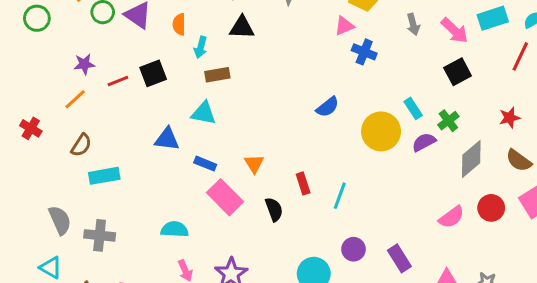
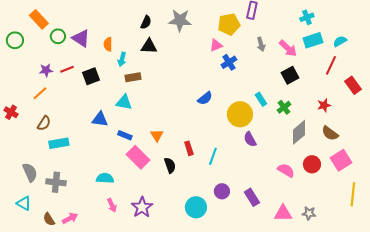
blue cross: (364, 52) -> (229, 62), turned 35
red line: (118, 81) -> (67, 69), moved
purple semicircle: (424, 142) -> (250, 139), moved, turned -91
pink semicircle: (451, 217) -> (286, 170), turned -114

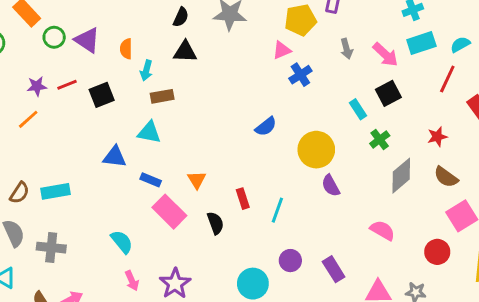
cyan rectangle: (261, 99) -> (358, 109), moved
brown semicircle: (44, 123) -> (20, 193), moved
red circle: (312, 164) -> (437, 252), moved
cyan semicircle: (105, 178) -> (122, 242), turned 48

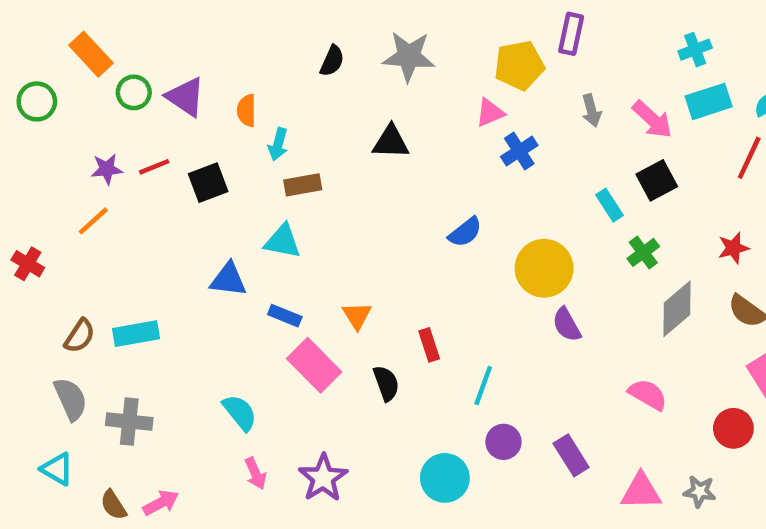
black triangle: (185, 52) -> (391, 142), moved
cyan line: (277, 210) -> (483, 385), moved

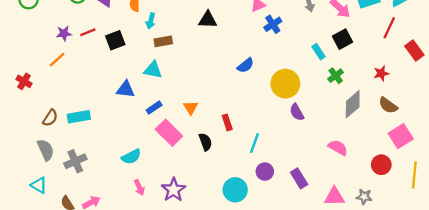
blue rectangle: (285, 316) -> (154, 108), turned -56
cyan semicircle: (240, 413) -> (131, 157), turned 102
gray cross: (129, 422) -> (75, 161), turned -30

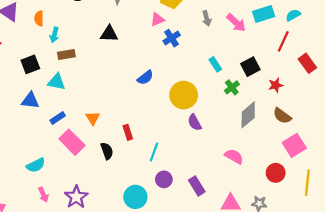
black square: (342, 39) -> (250, 67), moved
black square: (115, 40) -> (30, 64), moved

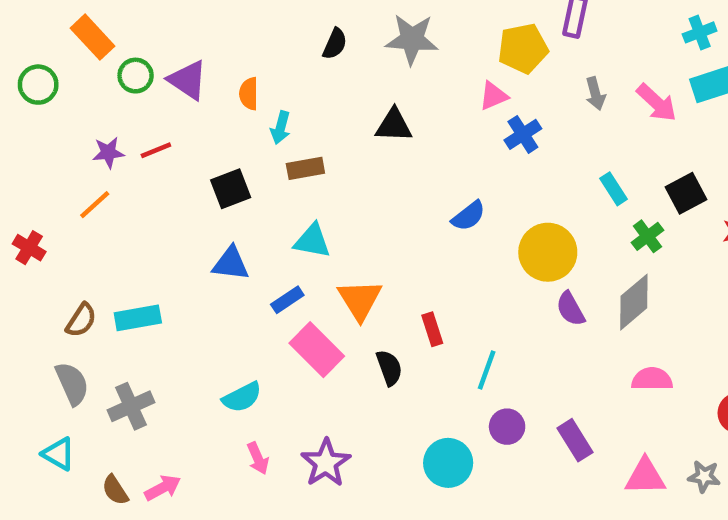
cyan triangle: (57, 82) -> (312, 241), moved
gray diamond: (248, 115) -> (634, 302), moved
orange triangle: (93, 118) -> (360, 300), size x1.5
pink semicircle: (234, 156) -> (652, 379), turned -30

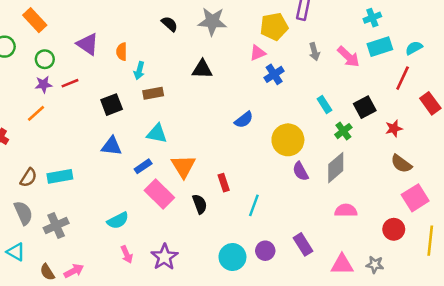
black semicircle: (335, 44) -> (169, 24), turned -72
green circle: (136, 76) -> (45, 59), moved
purple circle: (507, 427) -> (265, 251), moved

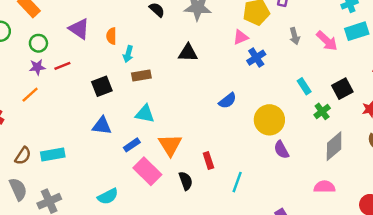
gray diamond: (336, 168) -> (334, 146), moved

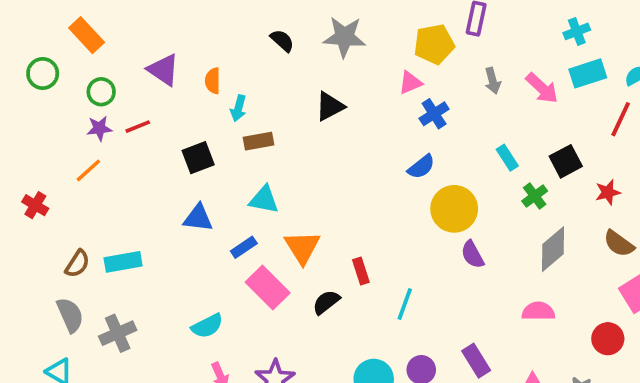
black triangle: (188, 53) -> (330, 106), turned -30
blue semicircle: (228, 101) -> (421, 167), moved
black semicircle: (186, 181) -> (326, 302), turned -108

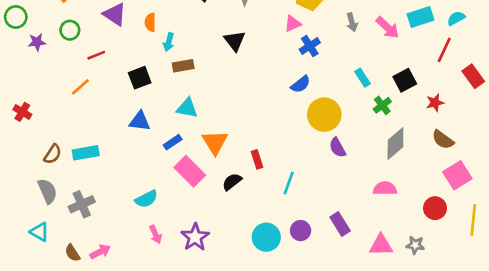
green circle: (43, 73) -> (16, 17), moved
black triangle: (330, 106) -> (235, 41), turned -40
purple star: (99, 128) -> (37, 42), moved
orange line: (88, 170) -> (80, 87), moved

